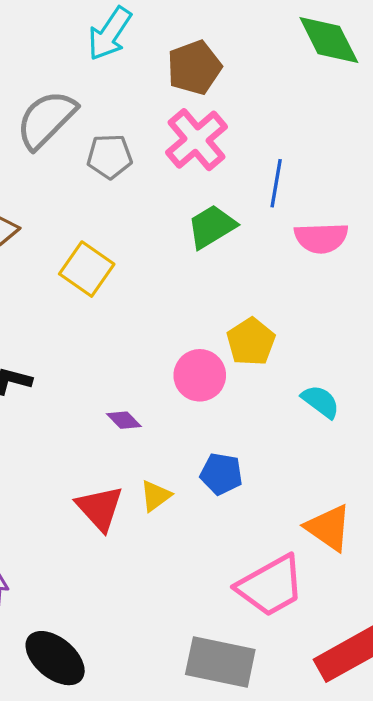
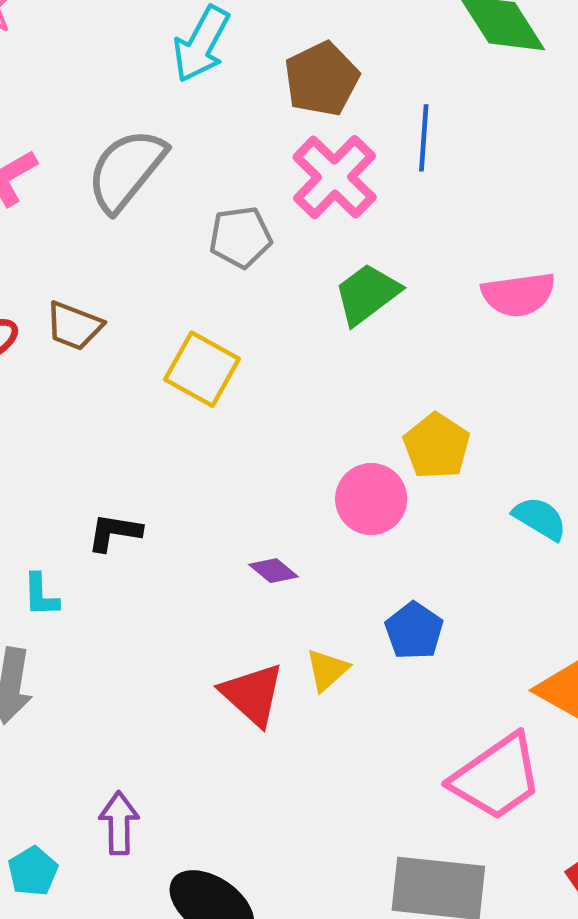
gray pentagon: (110, 156) -> (240, 237), moved
blue line: (276, 183) -> (424, 138), moved
blue pentagon: (221, 474) -> (414, 631), turned 30

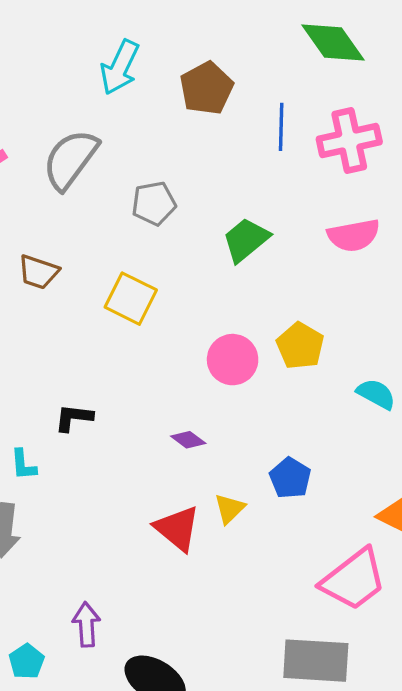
pink cross: (335, 177) -> (349, 141), moved, turned 36
pink circle: (371, 499) -> (233, 360), moved

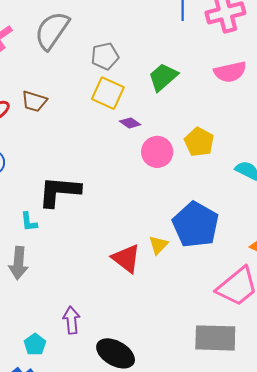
yellow square: (131, 299) -> (108, 93), moved
black L-shape: (74, 418) -> (59, 191), size x1.8
purple diamond: (188, 440) -> (130, 123), moved
blue pentagon: (290, 478) -> (196, 225), size x1.8

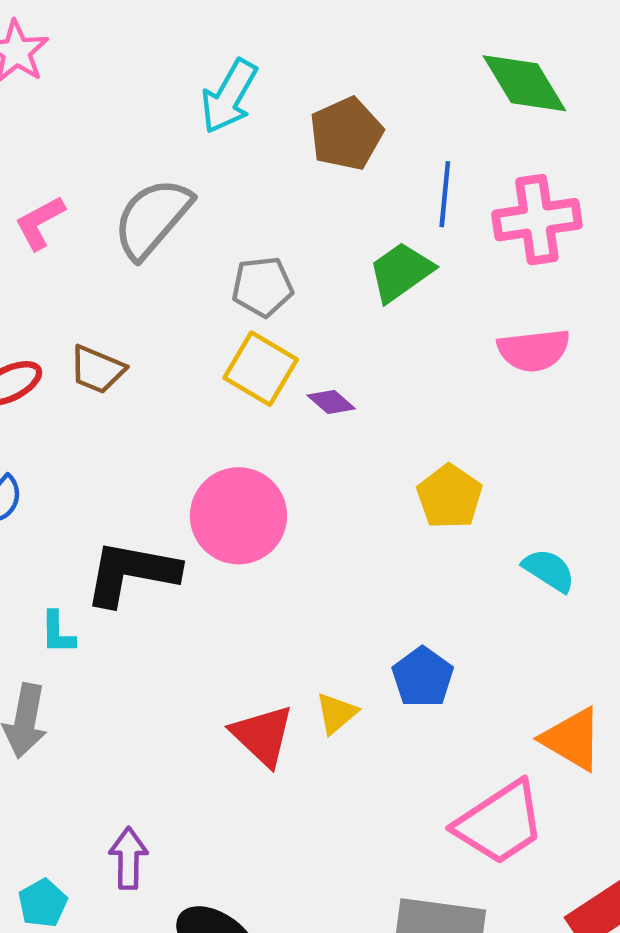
green trapezoid: (163, 77) -> (401, 272), moved
purple diamond: (130, 123) -> (331, 402), moved
pink circle: (157, 152) -> (238, 516), moved, size x1.4
blue pentagon: (196, 225) -> (423, 677), size x0.6

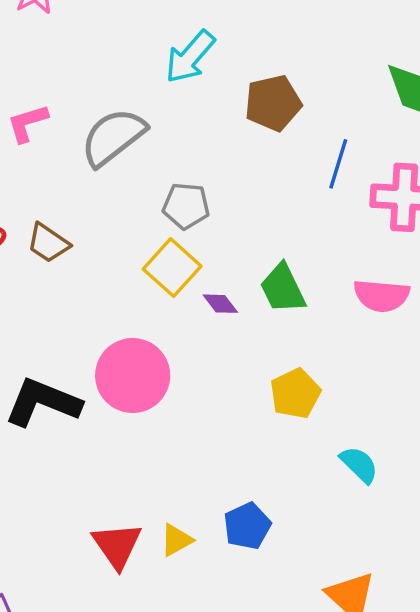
green trapezoid: (401, 272) -> (283, 288), moved, turned -92

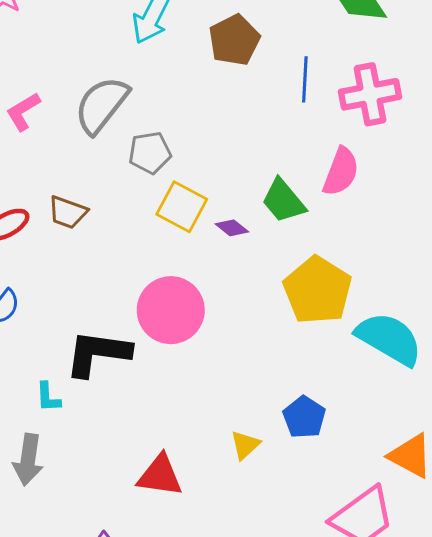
gray pentagon: (186, 206) -> (150, 153), moved
pink semicircle: (381, 296) -> (341, 172), moved, turned -60
yellow pentagon: (295, 394) -> (317, 290), size x1.5
cyan semicircle: (359, 465) -> (389, 339), size x1.8
red triangle: (117, 545) -> (160, 476), moved, turned -33

